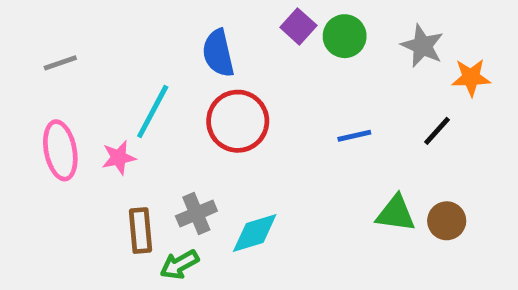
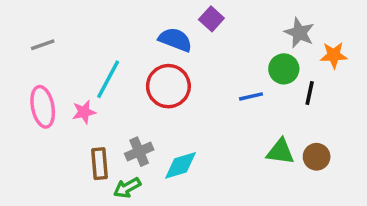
green circle: (345, 36) -> (284, 69), moved
blue semicircle: (218, 53) -> (175, 40), moved, turned 124
black line: (437, 131) -> (310, 93), turned -30

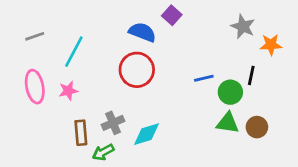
green circle: (284, 69) -> (230, 92), moved
cyan line: (108, 79) -> (74, 52), moved

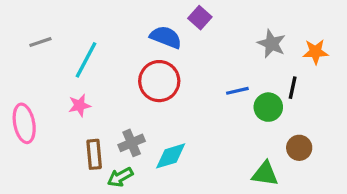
gray star: (243, 26) -> (272, 44), moved
pink ellipse: (35, 87) -> (24, 123), moved
green triangle: (228, 123) -> (265, 174), moved

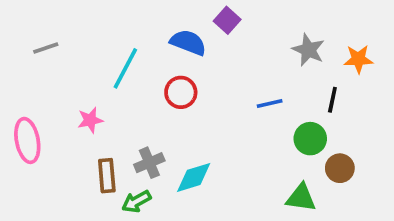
cyan line: (86, 60) -> (125, 68), moved
red circle: (159, 81) -> (181, 92), size x0.7
green circle: (268, 107) -> (310, 139), moved

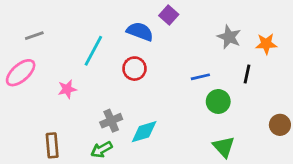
green circle: (310, 139) -> (218, 101), moved
pink ellipse: (27, 140) -> (21, 73), moved, turned 60
brown circle: (340, 168) -> (280, 125), moved
brown rectangle: (107, 176) -> (52, 145), moved
green triangle: (301, 198) -> (224, 147), turned 40

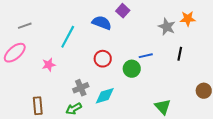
orange star: (266, 44) -> (188, 19), moved
red circle: (134, 69) -> (103, 59), moved
green circle: (218, 101) -> (132, 69), moved

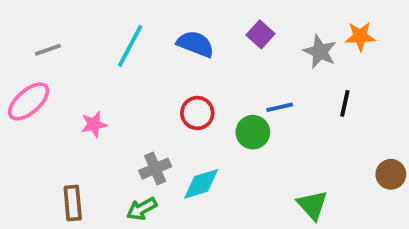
purple square: (123, 11) -> (261, 34), moved
cyan line: (68, 37) -> (130, 46), moved

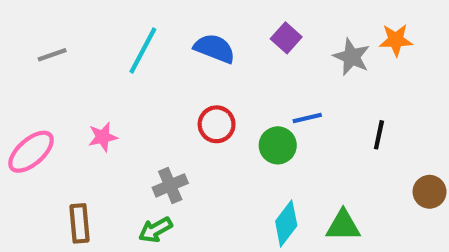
pink ellipse: (29, 101) -> (31, 152), moved
black line: (345, 103) -> (379, 135), moved
cyan diamond: (201, 184) -> (286, 223), moved, turned -36
green triangle: (312, 205) -> (343, 226), turned -48

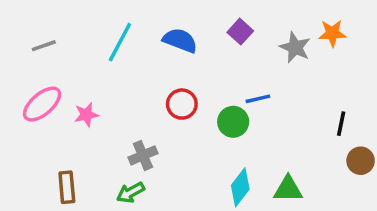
black line: (379, 135) -> (341, 124), moved
pink ellipse: (31, 152) -> (42, 104), moved

